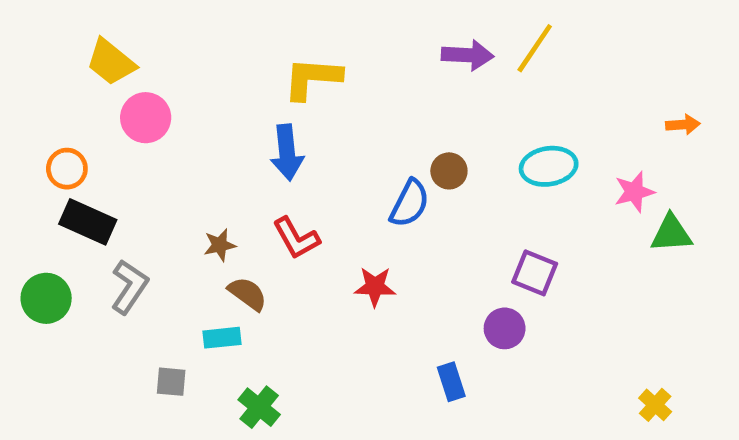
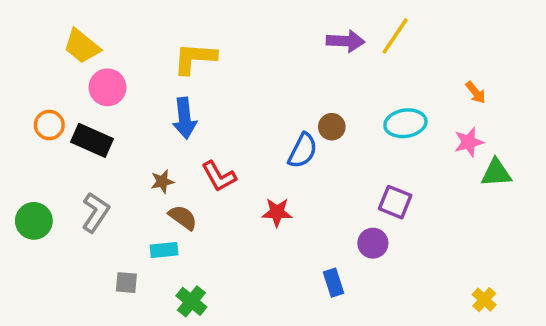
yellow L-shape: (312, 78) -> (195, 58), moved
orange arrow: (683, 125) -> (476, 92), moved, turned 55
blue arrow: (287, 152) -> (185, 118), moved
black rectangle: (88, 222) -> (92, 140), moved

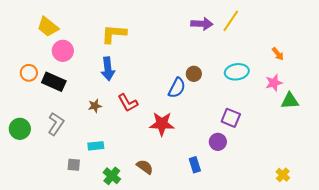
red star: (277, 212) -> (162, 124), size x1.4
brown semicircle: (183, 217) -> (145, 167), moved

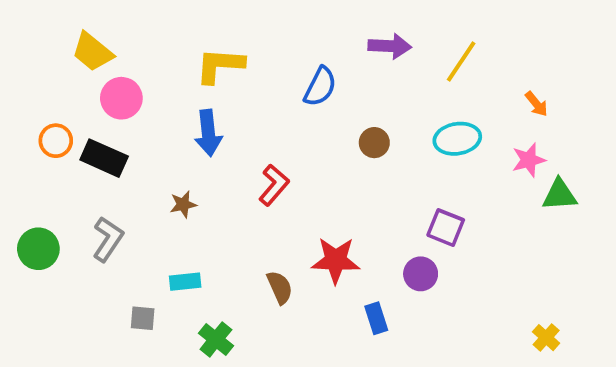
yellow line: (231, 21) -> (461, 62), moved
blue semicircle: (177, 88) -> (320, 87), moved
red L-shape: (128, 103) -> (274, 185), moved, turned -110
red star: (162, 124) -> (336, 260), moved
brown semicircle: (145, 167) -> (280, 287), moved, turned 30

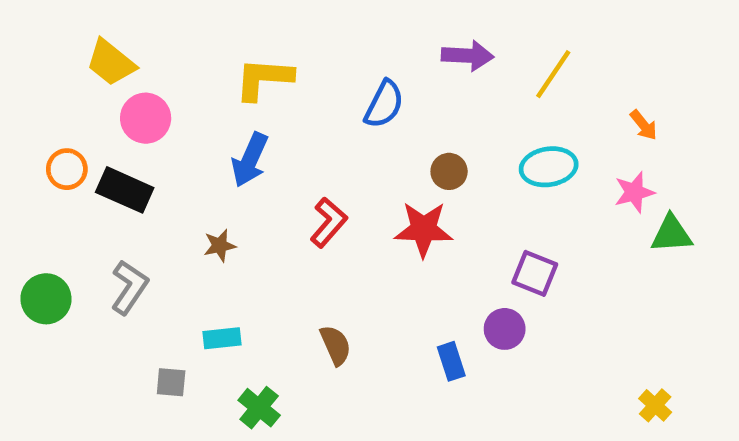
blue arrow: (208, 133) -> (250, 160), turned 30
red star: (336, 260) -> (424, 229), moved
blue rectangle: (376, 318) -> (451, 361), moved

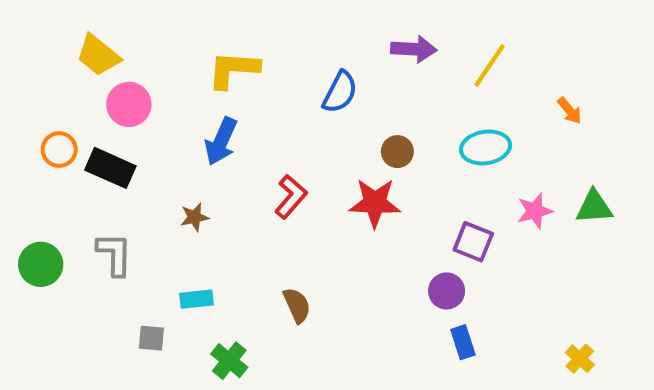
pink star: (634, 192) -> (535, 211), moved
gray L-shape: (129, 287) -> (114, 254), turned -33
blue rectangle: (451, 361) -> (463, 342), moved

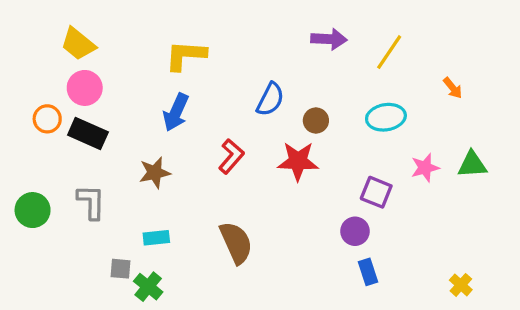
blue semicircle: (340, 92) -> (270, 99), moved
pink circle: (129, 104) -> (85, 88), moved
brown star: (194, 217) -> (155, 173), size x1.4
brown semicircle: (297, 305) -> (236, 243), size x1.5
green cross: (229, 361) -> (148, 287), moved

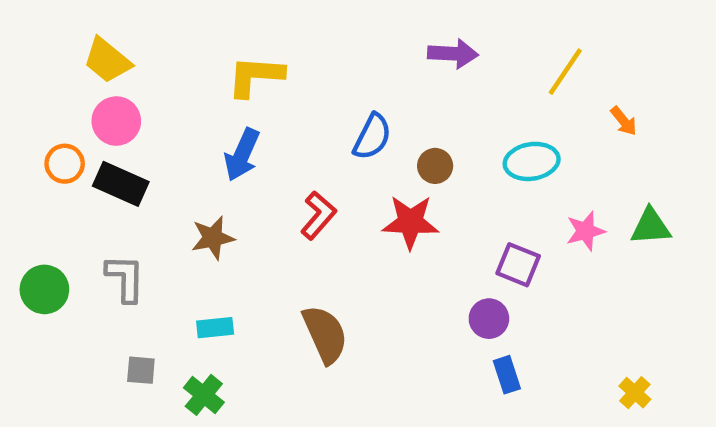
yellow line: (389, 52) -> (565, 72), moved
gray square: (120, 269) -> (141, 370), moved

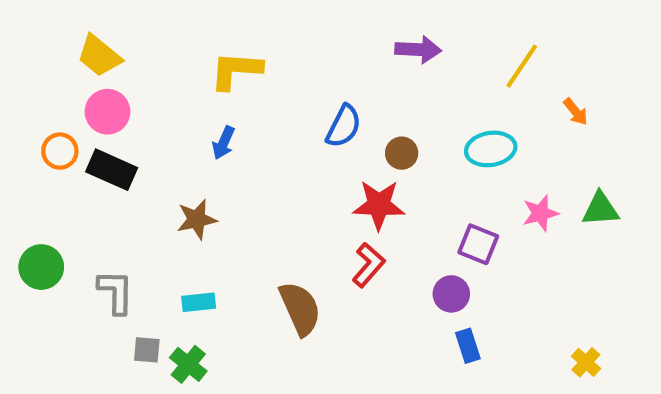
blue arrow: (242, 155) -> (223, 143), size x0.7
red L-shape: (318, 215) -> (368, 265), moved
gray L-shape: (125, 278) -> (116, 292), moved
gray square: (141, 370) -> (147, 350), moved

